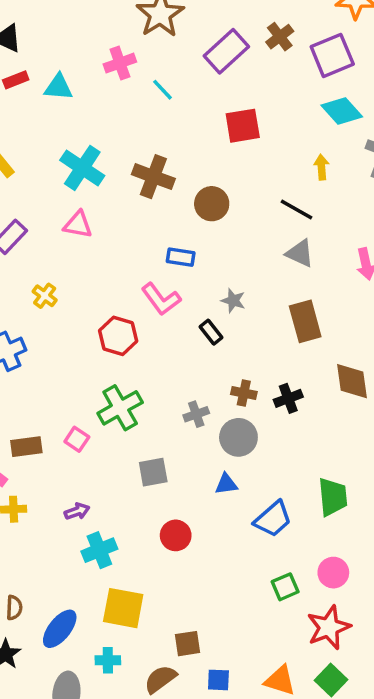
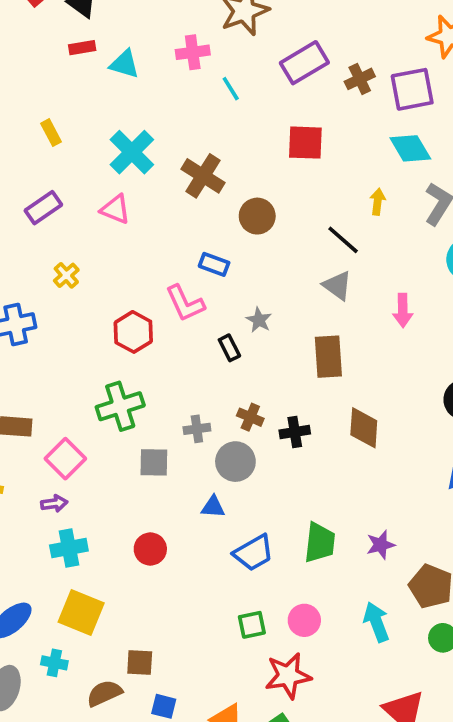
brown cross: (280, 37) -> (360, 79), moved
pink square: (77, 439) -> (65, 459), moved, size x1.5
gray square: (153, 472) -> (154, 462), moved

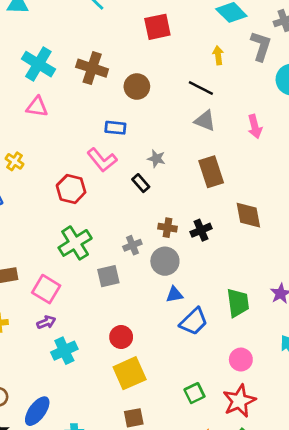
blue triangle: (213, 507) -> (174, 295), moved
yellow square: (81, 613) -> (130, 373), moved, turned -32
green square: (252, 625) -> (194, 393), moved

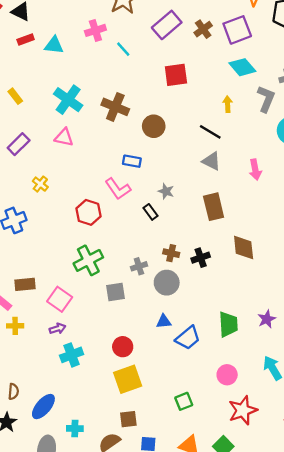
blue triangle: (174, 295) -> (164, 321), moved
red star: (239, 401) -> (243, 410), moved

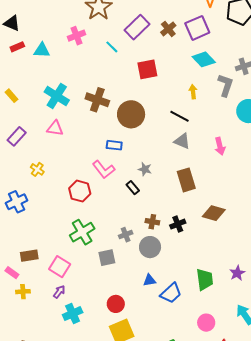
cyan line: (123, 49) -> (112, 47), moved
brown circle: (154, 126) -> (131, 114), size x1.4
brown diamond: (244, 248) -> (214, 213), turned -65
purple arrow: (57, 329) -> (59, 292), turned -32

